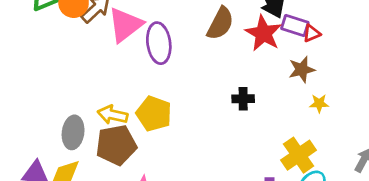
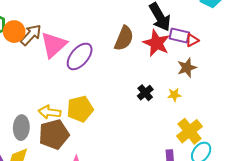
purple ellipse: (159, 43) -> (80, 56), turned 52
black cross: (243, 99) -> (145, 93), turned -35
yellow star: (319, 103) -> (174, 95), moved
yellow pentagon: (154, 114) -> (80, 109), turned -30

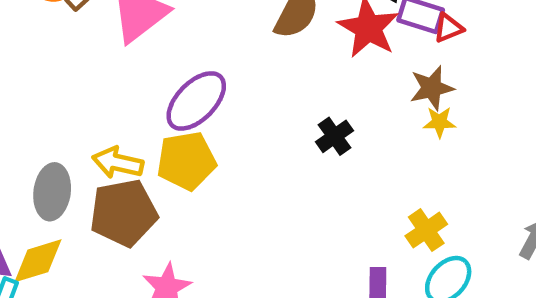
purple ellipse: (80, 56) -> (196, 101), moved
yellow star: (174, 95) -> (439, 122), moved
yellow cross: (190, 131) -> (426, 230), size x0.7

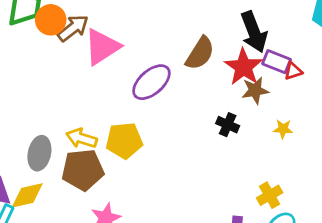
brown star: (432, 88) -> (255, 90), moved
purple ellipse: (196, 101) -> (151, 82), moved
black cross: (335, 136) -> (228, 125), moved, turned -35

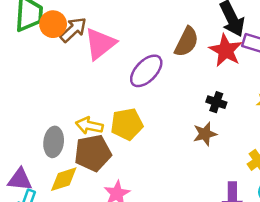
brown star: (255, 90) -> (205, 134), moved
yellow diamond: (27, 195) -> (64, 179), moved

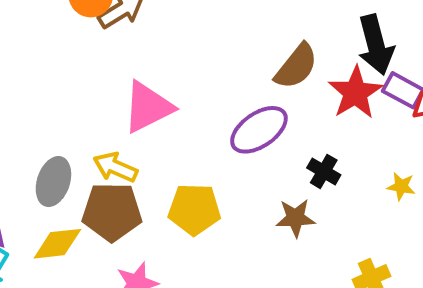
pink triangle: (100, 44) -> (148, 107), moved
purple ellipse: (146, 71) -> (259, 130), moved
yellow pentagon: (127, 124) -> (194, 209), moved

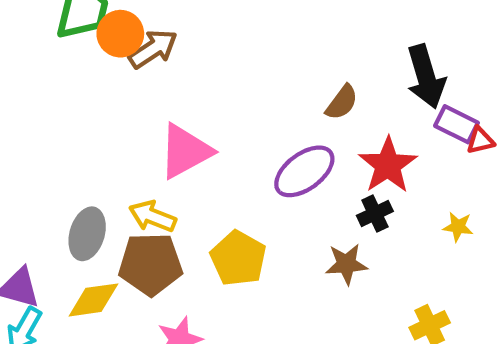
brown semicircle: (296, 66) -> (342, 102), size x0.7
red star: (355, 93) -> (388, 165), moved
black cross: (324, 171) -> (375, 213), turned 36
yellow pentagon: (194, 209) -> (238, 258), turned 30

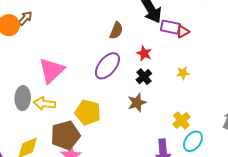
brown arrow: (153, 49) -> (25, 18), moved, size x0.7
red star: (388, 165) -> (144, 53), size x0.6
gray ellipse: (87, 234) -> (23, 98), moved
brown pentagon: (151, 264) -> (65, 135), moved

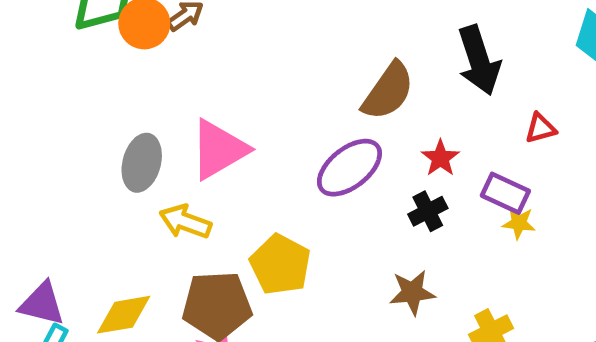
purple rectangle: (170, 27) -> (505, 193), moved
brown semicircle: (116, 31) -> (388, 91), size x1.5
gray ellipse: (23, 98) -> (142, 163), moved
brown star: (137, 103) -> (412, 292), moved

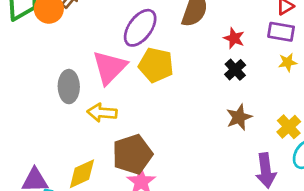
purple ellipse: (349, 168) -> (140, 28), moved
purple rectangle: (505, 193) -> (281, 32), moved
yellow pentagon: (280, 265) -> (156, 65), moved

